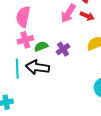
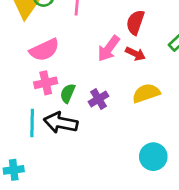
pink semicircle: (23, 17) -> (44, 50), turned -130
green semicircle: (41, 46) -> (68, 93), turned -48

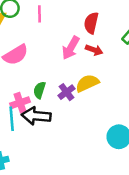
pink cross: (46, 83) -> (20, 103), moved
yellow semicircle: (146, 93) -> (87, 83), moved

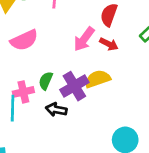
purple cross: (67, 92) -> (74, 86), size x1.5
black arrow: (36, 116) -> (56, 110), moved, size x0.7

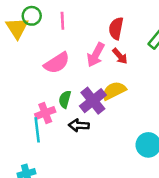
pink semicircle: (24, 40) -> (57, 63), moved
red arrow: (109, 44) -> (120, 56), turned 30

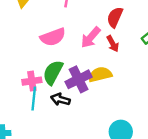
green semicircle: (65, 99) -> (53, 72), size x1.5
cyan line: (37, 130) -> (34, 98), moved

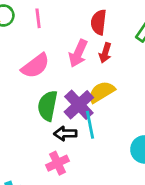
red arrow: (113, 44) -> (105, 53), turned 63
pink cross: (32, 81) -> (58, 163), moved
cyan line: (34, 98) -> (90, 125), moved

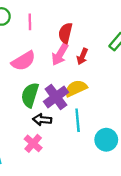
red semicircle: (99, 22) -> (65, 33), moved
cyan line: (90, 125) -> (78, 120), moved
pink cross: (58, 163) -> (33, 143), turned -30

